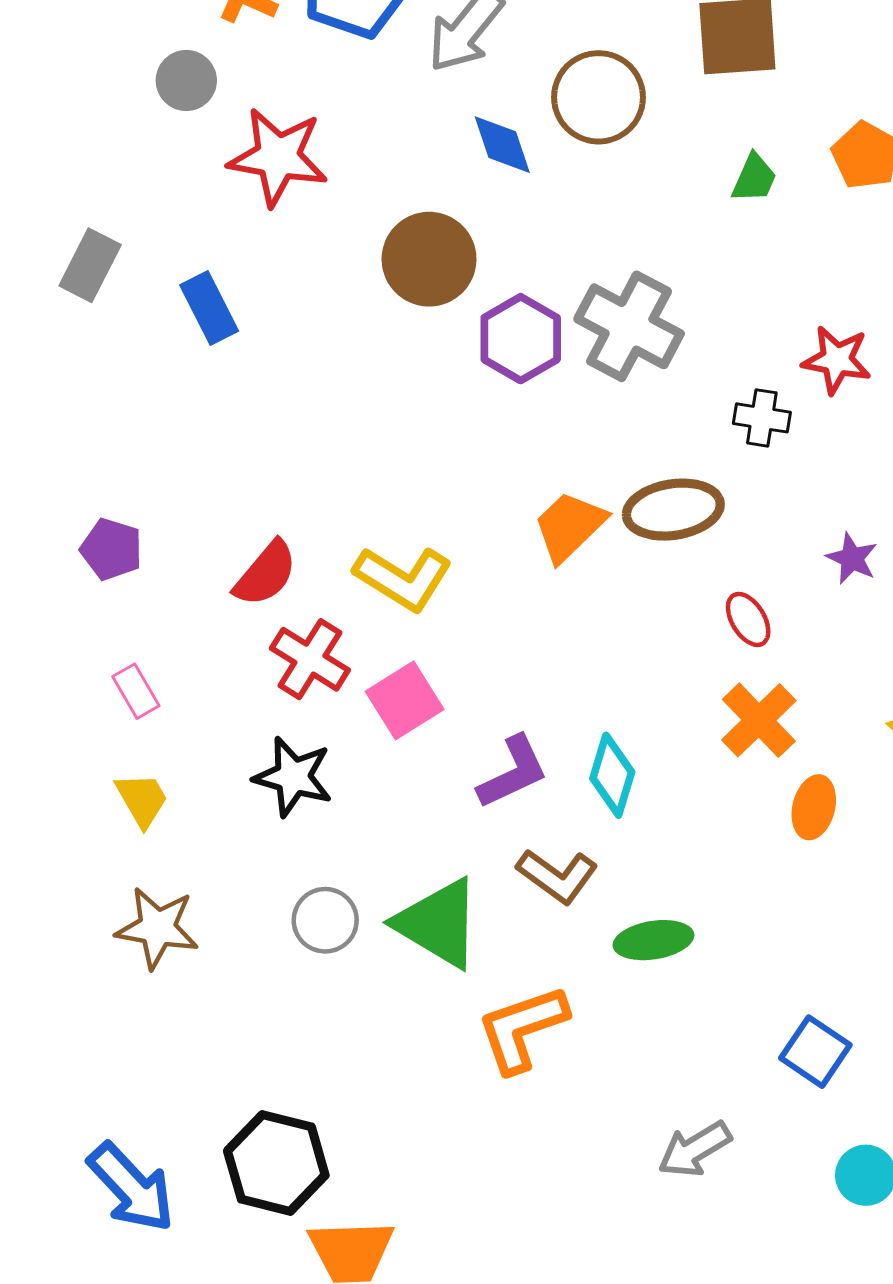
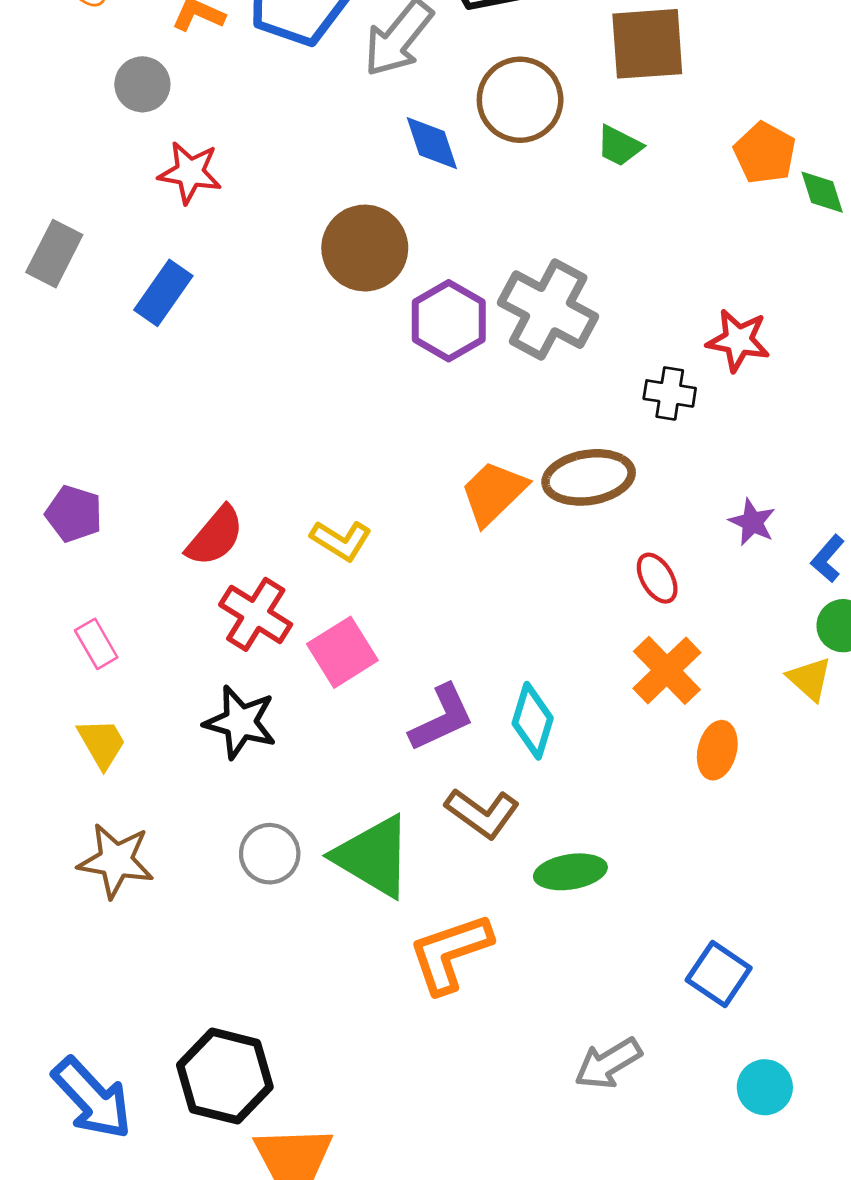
red star: (278, 157) -> (190, 172), moved, size x0.7
green trapezoid: (754, 178) -> (619, 146), moved, turned 93
blue rectangle: (209, 308) -> (163, 293), turned 62
yellow L-shape: (403, 578) -> (341, 540), size x0.7

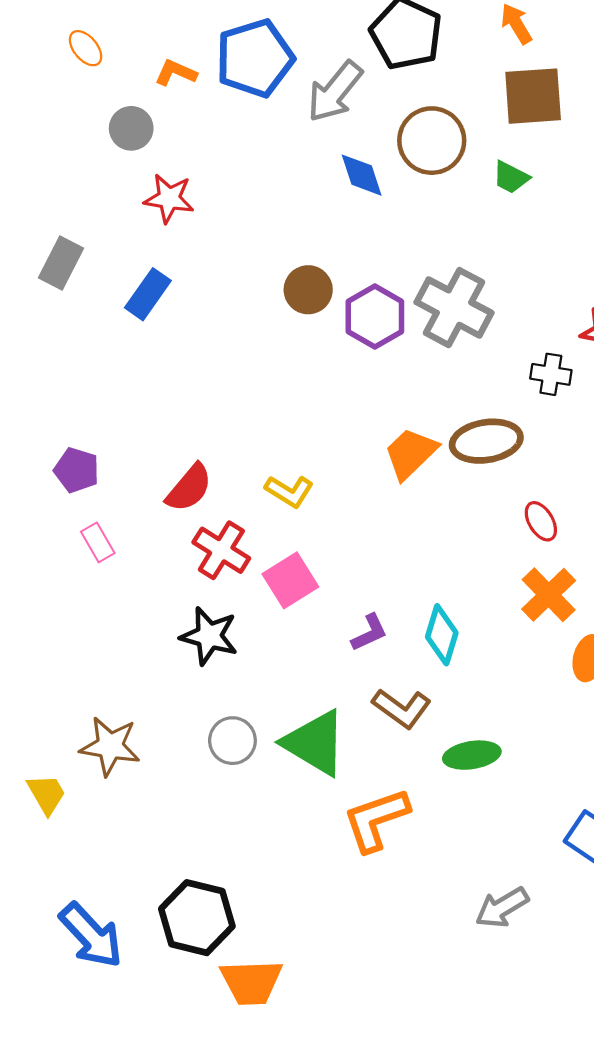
brown circle: (365, 248) -> (308, 290), moved, size x0.7
pink rectangle: (96, 644) -> (98, 542), moved
purple L-shape: (442, 718) -> (369, 633), size x0.7
yellow trapezoid: (102, 743) -> (47, 794), moved

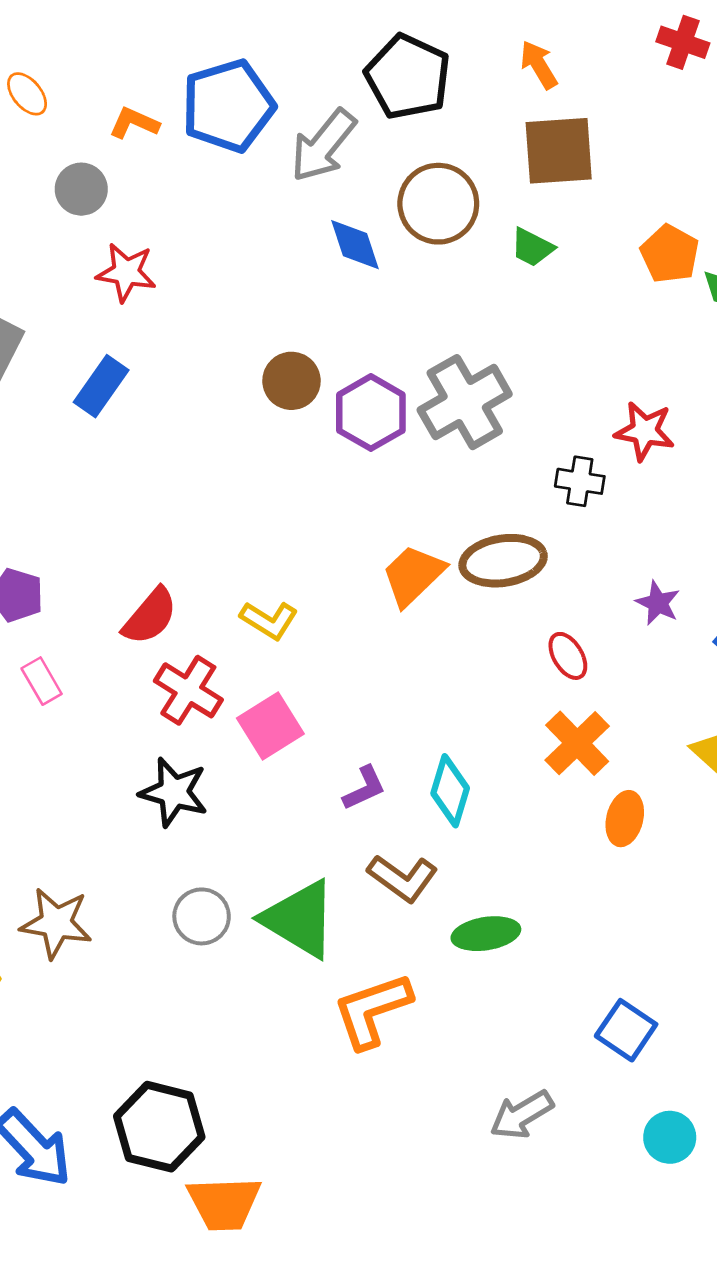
gray cross: (454, 308) -> (465, 402), turned 32

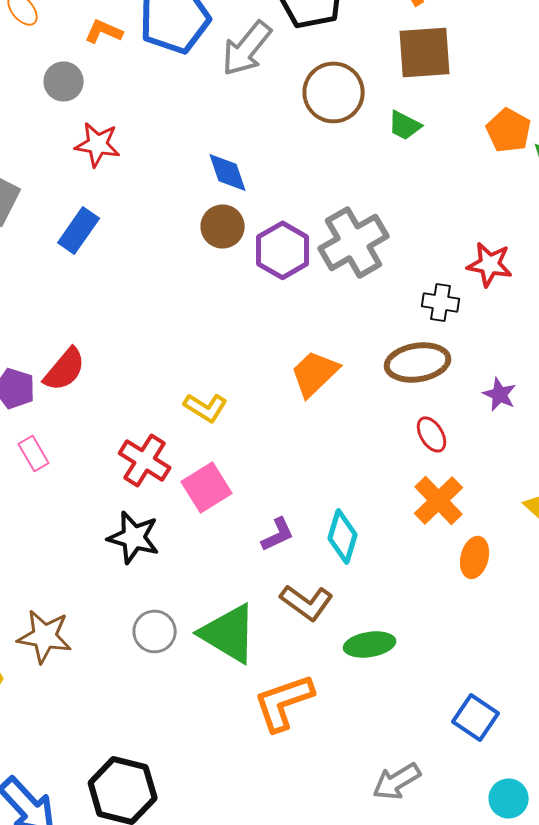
blue diamond: (355, 245) -> (228, 172), moved
brown ellipse: (503, 561) -> (418, 362), moved
red semicircle: (150, 616) -> (65, 369), moved

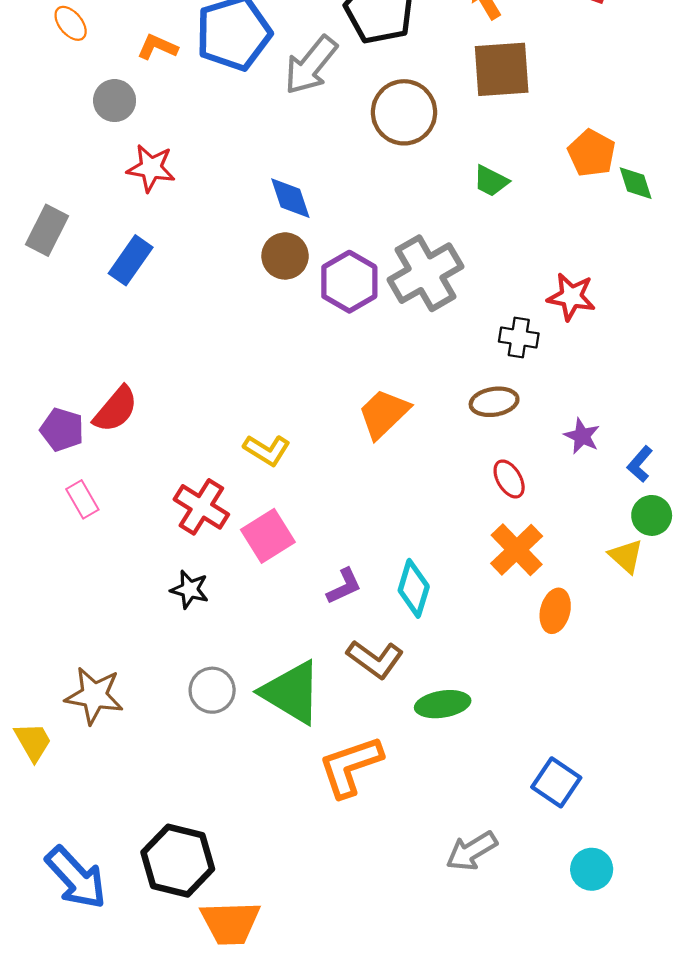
green trapezoid: (405, 125) -> (491, 181), moved
brown ellipse: (418, 362) -> (494, 402), size x0.7
black star: (134, 537) -> (190, 589), size x0.7

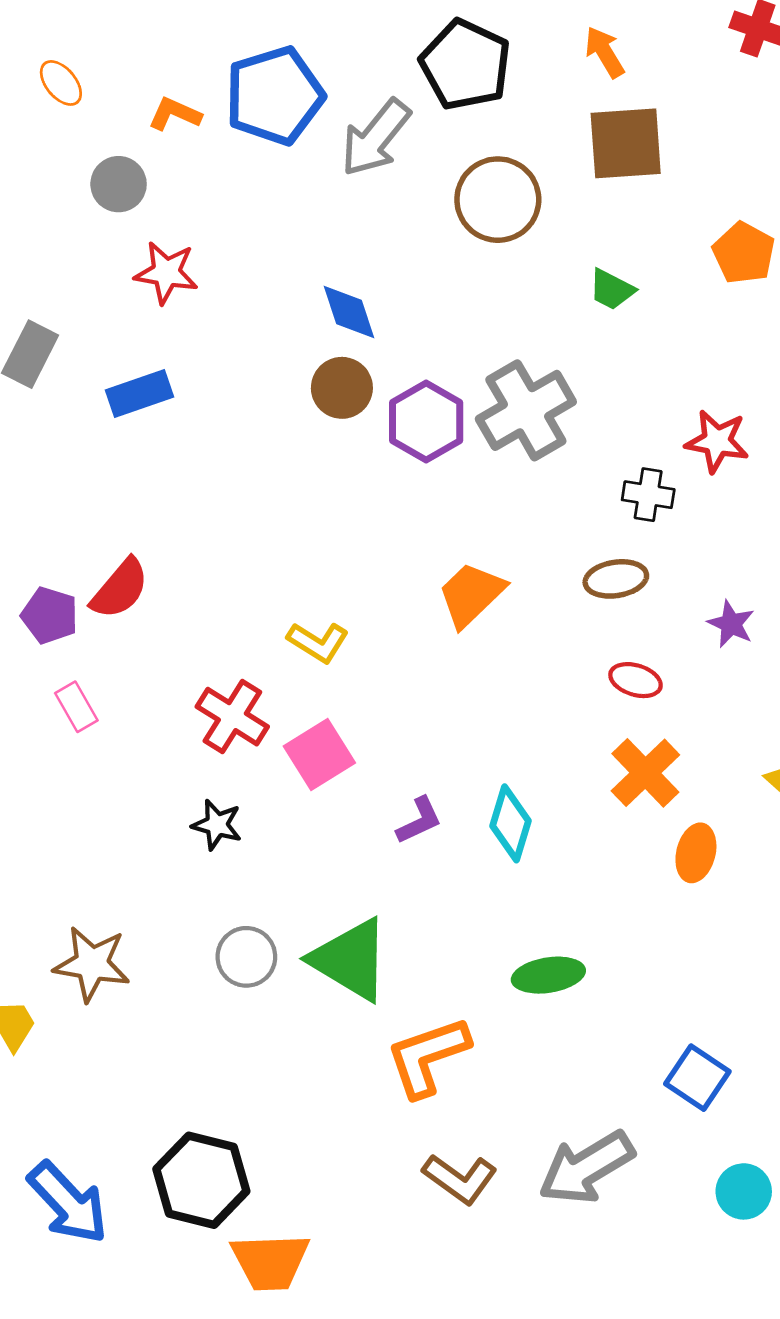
blue rectangle: (131, 260) -> (140, 393), turned 36
red ellipse: (509, 479) -> (636, 680), turned -42
brown L-shape: (375, 659) -> (460, 1179), moved
gray arrow: (472, 851) -> (586, 1168), size x1.4

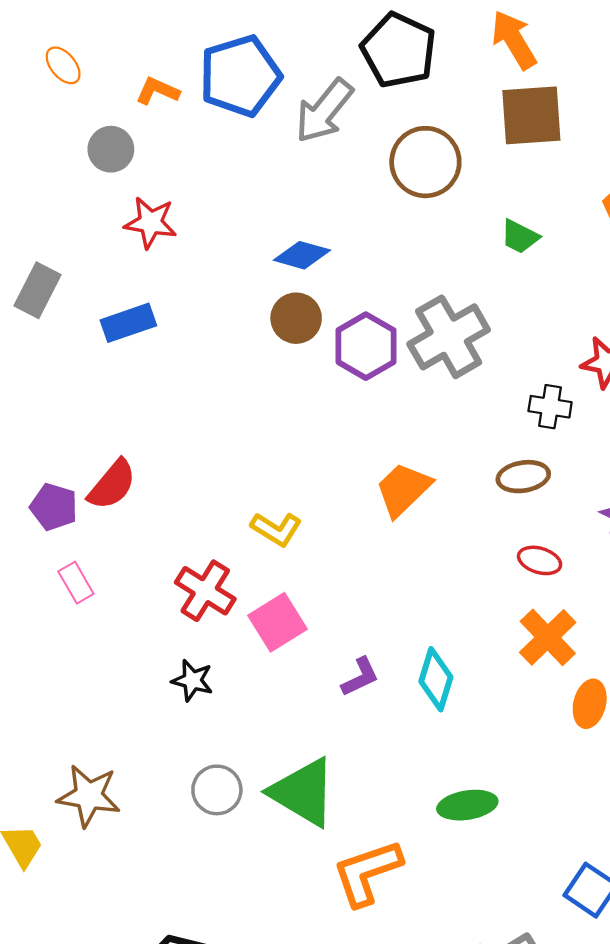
orange arrow: (605, 52) -> (514, 40), size x1.4
blue diamond: (349, 312) -> (302, 255), turned -56

